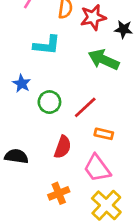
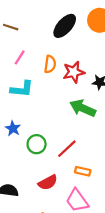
cyan L-shape: (47, 45) -> (22, 89), moved
red semicircle: (63, 147) -> (48, 182), turned 42

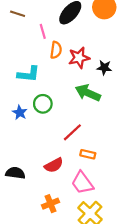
pink line: (20, 57) -> (43, 31), moved, turned -48
green circle: (37, 144) -> (43, 104), moved

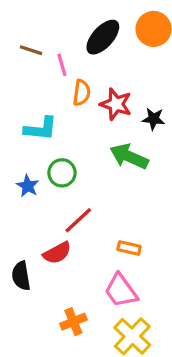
brown line: (18, 14) -> (31, 50), moved
red star: (79, 58) -> (116, 104), turned 30
red line: (72, 132) -> (78, 220), moved
red semicircle: (54, 165) -> (57, 253), moved
black semicircle: (15, 173) -> (21, 276), turned -108

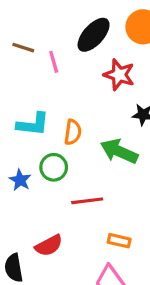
orange semicircle: (82, 93) -> (73, 132), moved
red star: (116, 104) -> (119, 75), moved
red line: (78, 220) -> (87, 201), moved, turned 36

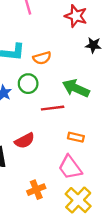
orange semicircle: (73, 132) -> (42, 58), turned 66
green arrow: (119, 151) -> (76, 88), moved

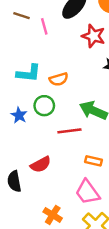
orange cross: (36, 190) -> (53, 215), turned -36

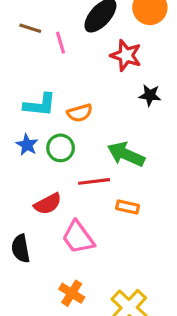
blue star: (19, 115) -> (27, 145), moved
orange rectangle: (93, 161) -> (128, 207), moved
red semicircle: (41, 165) -> (48, 204), moved
pink trapezoid: (87, 192) -> (78, 237), moved

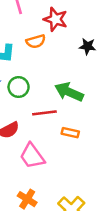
red star: (126, 55) -> (55, 19), moved
orange semicircle: (80, 113) -> (36, 41), moved

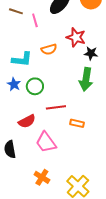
red star: (55, 19) -> (76, 37), moved
green arrow: (69, 92) -> (86, 79), moved, turned -105

